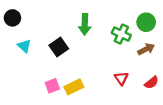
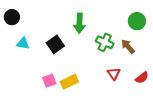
green cross: (121, 34) -> (105, 42), moved
cyan triangle: (24, 46) -> (23, 43), turned -32
brown arrow: (146, 49) -> (128, 46), moved, turned -105

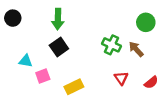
green arrow: (79, 23) -> (58, 19), moved
cyan triangle: (23, 43) -> (26, 61), moved
pink square: (49, 81) -> (43, 76), moved

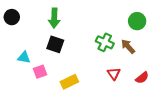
black square: (59, 47) -> (55, 44), turned -36

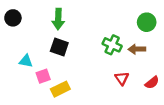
brown arrow: (128, 46) -> (137, 49), turned -49
yellow rectangle: (69, 82) -> (60, 89), moved

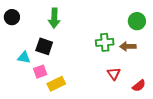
green cross: (112, 45) -> (105, 42), turned -30
black square: (59, 47) -> (44, 46), moved
red semicircle: (152, 83) -> (139, 86), moved

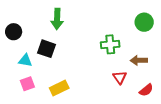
black circle: (12, 17) -> (14, 32), moved
brown arrow: (128, 46) -> (139, 60), moved
pink square: (40, 72) -> (27, 84), moved

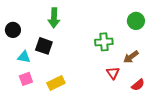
brown arrow: (139, 60) -> (131, 57), turned -35

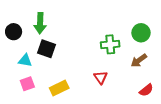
green arrow: (54, 18) -> (40, 23), moved
green circle: (136, 21) -> (141, 33), moved
red triangle: (113, 73) -> (101, 77), moved

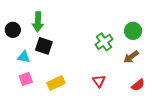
green cross: (110, 44) -> (104, 42), turned -30
red triangle: (101, 77) -> (99, 81), moved

